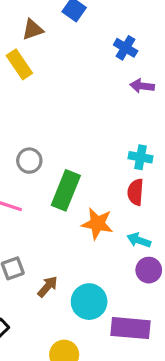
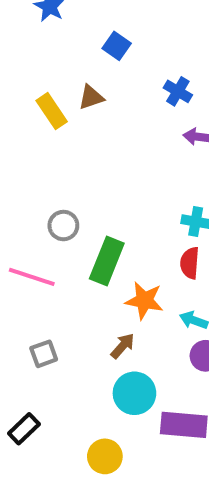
brown triangle: (33, 30) -> (91, 97), moved
brown arrow: (48, 287) -> (123, 346), moved

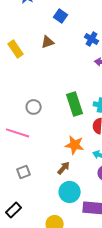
yellow rectangle: (52, 111) -> (16, 49), moved
green rectangle: (107, 261) -> (75, 104), moved, turned -40

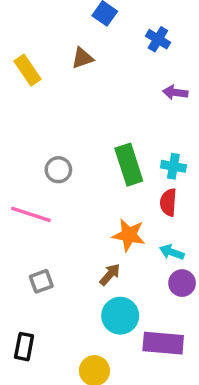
blue cross: (92, 39) -> (158, 39), moved
black rectangle: (14, 210) -> (24, 347), turned -35

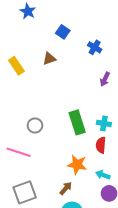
purple arrow: (175, 92) -> (105, 79), turned -72
gray square: (41, 281) -> (25, 192), size x1.6

